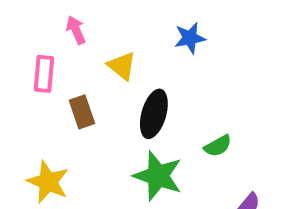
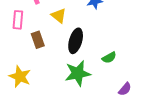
green star: (158, 176) -> (78, 73), turned -30

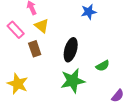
yellow triangle: (59, 16) -> (42, 26), moved
pink rectangle: (18, 20) -> (16, 30), turned -48

